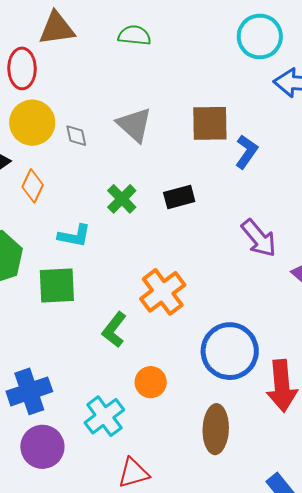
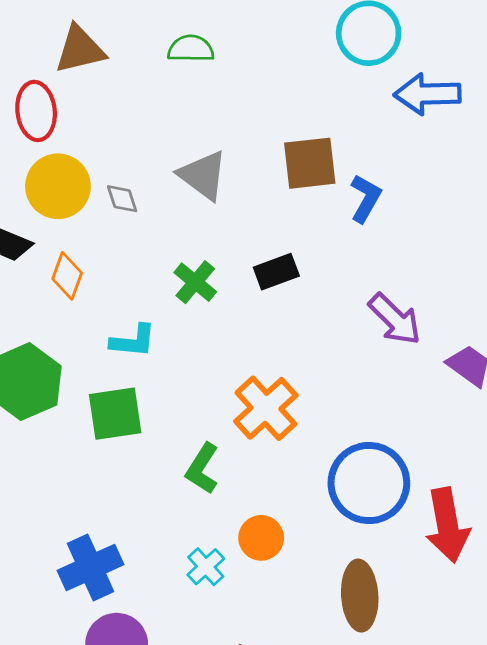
cyan cross: (104, 416) -> (206, 567), moved, size x0.7

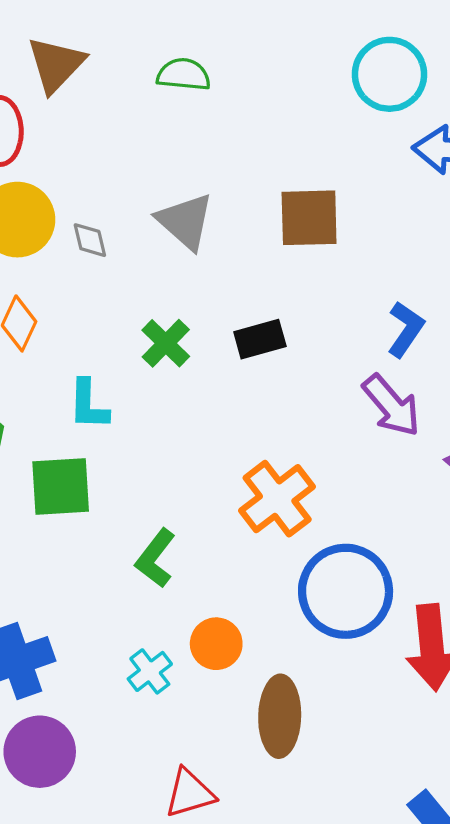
brown triangle: (80, 49) -> (56, 65), turned -38
blue L-shape: (365, 198) -> (406, 329), moved
cyan L-shape: (133, 341) -> (88, 405), turned 81
orange cross: (266, 408) -> (277, 499), moved
brown ellipse: (360, 596) -> (280, 716), moved

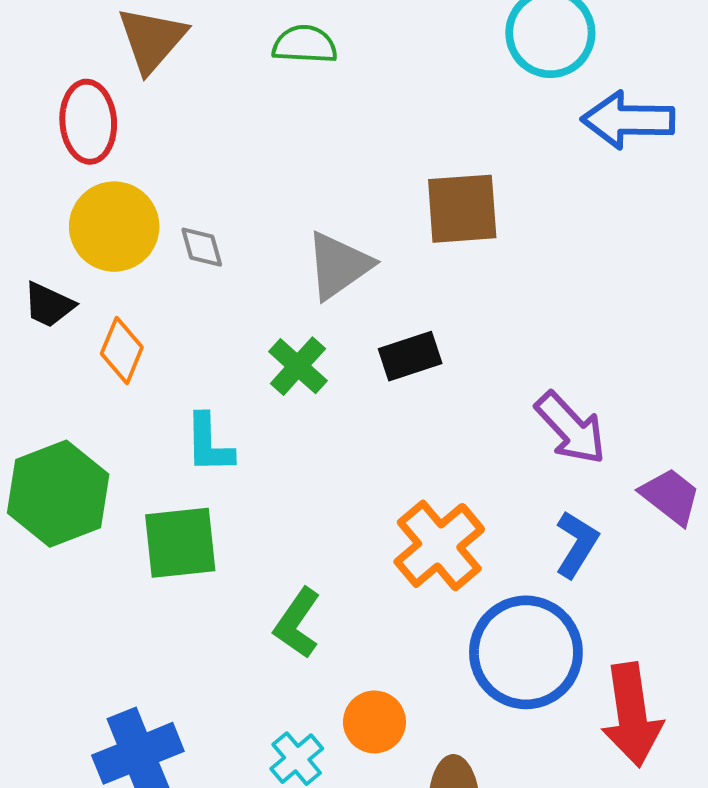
gray triangle: (185, 221) -> (339, 265), moved, turned 46
blue L-shape: (406, 329) -> (577, 544), moved

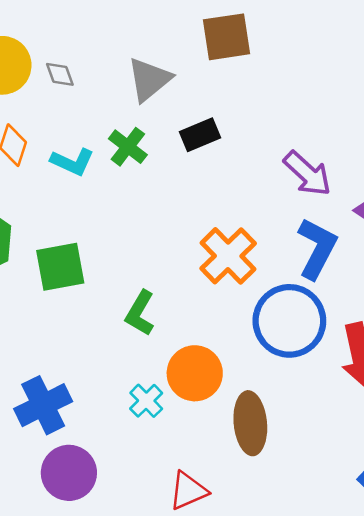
cyan L-shape: (209, 444) -> (72, 162), moved, turned -60
blue L-shape: (577, 544) -> (317, 248), size x1.4
orange circle: (374, 722) -> (195, 373), size x1.4

